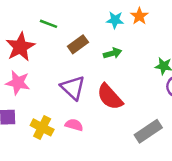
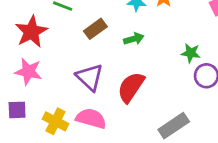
red semicircle: (110, 97) -> (131, 87), turned 76
pink semicircle: (74, 125) -> (91, 118), size x1.5

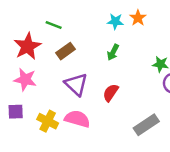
brown rectangle: (95, 29) -> (65, 51), moved
green arrow: (134, 39) -> (113, 52), turned 133
red semicircle: (131, 87) -> (111, 93), size x0.7

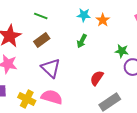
orange star: (138, 18) -> (103, 20), moved
green line: (54, 25) -> (41, 16), moved
red semicircle: (111, 93) -> (97, 78), moved

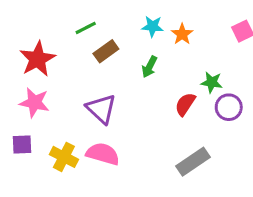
green line: (41, 16) -> (86, 28), turned -48
brown rectangle: (42, 40) -> (106, 51), moved
red semicircle: (97, 78) -> (185, 104), moved

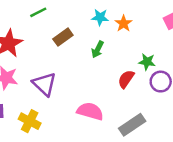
green line: (86, 28) -> (38, 12), moved
purple triangle: (101, 109) -> (44, 84), moved
pink semicircle: (103, 154) -> (90, 111), moved

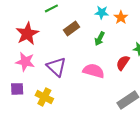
pink semicircle: (90, 111) -> (94, 71), moved

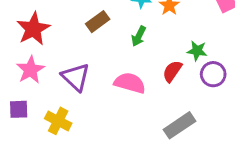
pink star: (25, 62) -> (30, 70), turned 30

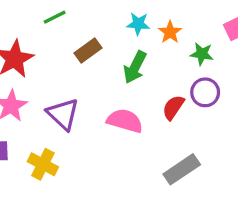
green arrow: (139, 36) -> (135, 67), size x1.4
green star: (197, 51) -> (202, 54), moved
purple circle: (213, 74) -> (205, 92), moved

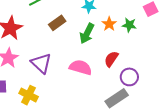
orange star: (170, 32) -> (109, 24), moved
purple circle: (205, 92) -> (129, 77), moved

